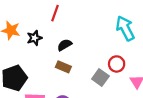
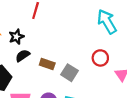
black semicircle: (65, 45) -> (23, 56), moved
gray square: (100, 78) -> (69, 73), moved

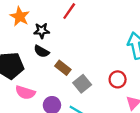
black semicircle: (23, 56) -> (42, 51), turned -136

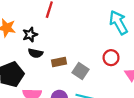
brown rectangle: (63, 68) -> (59, 62), turned -32

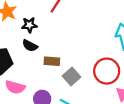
red circle: (111, 58) -> (107, 71), size x1.5

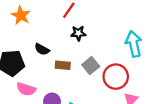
black star: (29, 25) -> (78, 33), moved
gray square: (72, 77) -> (91, 66), moved

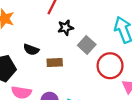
gray square: (91, 66) -> (87, 45), moved

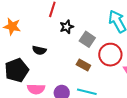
brown rectangle: (55, 62) -> (83, 65), moved, turned 40

